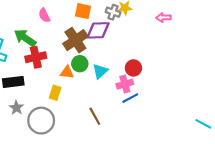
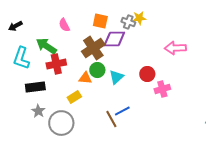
pink arrow: (163, 18) -> (175, 48), moved, size x1.5
pink cross: (125, 84) -> (162, 89), moved
yellow rectangle: (55, 93) -> (74, 97), turned 40
blue line: (130, 98) -> (122, 111), moved

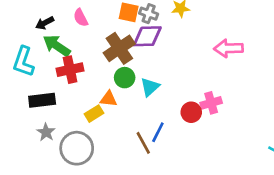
gray cross: (128, 22) -> (149, 14), moved
black arrow: (15, 26) -> (45, 23), moved
red circle: (147, 74) -> (191, 112), moved
orange triangle: (85, 78) -> (109, 99), moved
blue line: (122, 111) -> (158, 132), turned -35

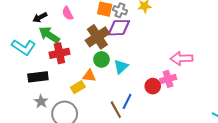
pink arrow: (229, 48) -> (181, 58), moved
cyan L-shape: (23, 62) -> (24, 47), turned -75

